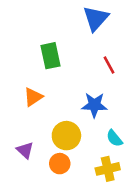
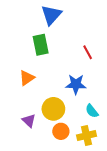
blue triangle: (96, 18) -> (51, 15), moved
purple triangle: (25, 150) -> (29, 121), moved
orange circle: (60, 164) -> (61, 131), moved

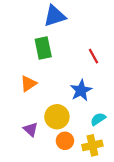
blue triangle: (51, 15) -> (55, 16), turned 30
blue star: (76, 84) -> (81, 90), turned -30
cyan semicircle: (92, 111) -> (98, 119), turned 96

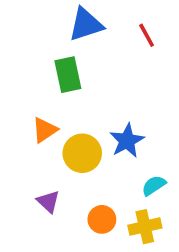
red line: (94, 56) -> (147, 35), moved
yellow circle: (57, 117) -> (82, 153), moved

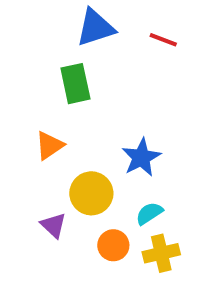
red line: (147, 35) -> (163, 40), turned -40
yellow circle: (82, 153) -> (91, 193), moved
cyan semicircle: (154, 185) -> (149, 213), moved

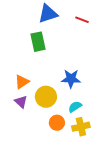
orange triangle: (49, 145) -> (22, 82), moved
blue star: (141, 157) -> (71, 79), turned 30
purple triangle: (53, 225) -> (21, 102), moved

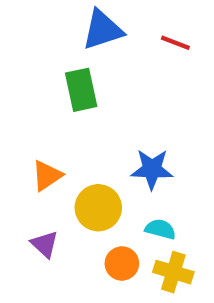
purple triangle: (21, 102) -> (45, 244), moved
cyan semicircle: (75, 107) -> (160, 229), turned 48
yellow cross: (81, 127) -> (173, 272), turned 30

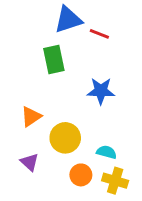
red line: (175, 43) -> (99, 34), moved
blue star: (152, 169) -> (101, 91), moved

